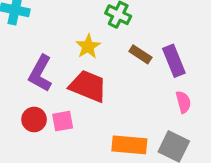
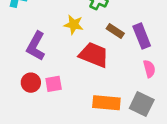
yellow star: (88, 46) -> (74, 25), turned -30
red trapezoid: (88, 86) -> (94, 55), moved

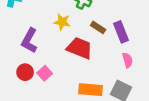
pink square: (54, 84) -> (45, 73), turned -32

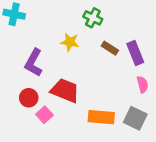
red trapezoid: (80, 48) -> (65, 90), moved
pink square: (45, 73) -> (44, 115), moved

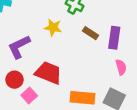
purple rectangle: (135, 53) -> (114, 38), turned 30
purple L-shape: (34, 63) -> (19, 47), turned 35

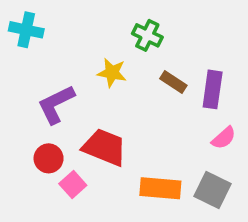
pink semicircle: (121, 67) -> (224, 138), turned 63

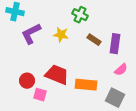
purple L-shape: (56, 104) -> (31, 34), moved
pink square: (73, 184) -> (40, 95), turned -32
orange rectangle: (160, 188) -> (86, 85), moved

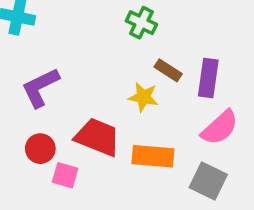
purple L-shape: (31, 34) -> (40, 88), moved
yellow star: (61, 35) -> (143, 97), moved
pink semicircle: (121, 70) -> (220, 128), size x1.5

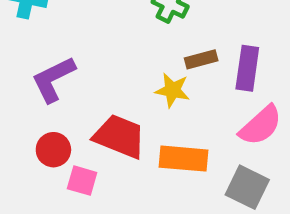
brown rectangle: (168, 70) -> (201, 59), turned -48

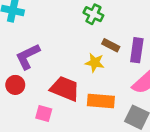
brown rectangle: (201, 59) -> (111, 45), turned 42
red circle: (53, 150) -> (15, 85), moved

